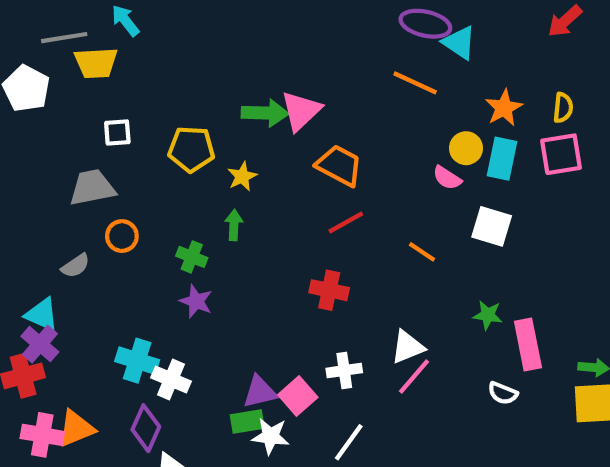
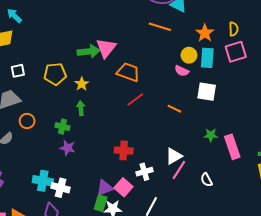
red cross: (329, 290) -> (124, 150), moved
white semicircle: (503, 393) -> (206, 180), moved, turned 48
green rectangle: (247, 422) -> (101, 203), turned -56

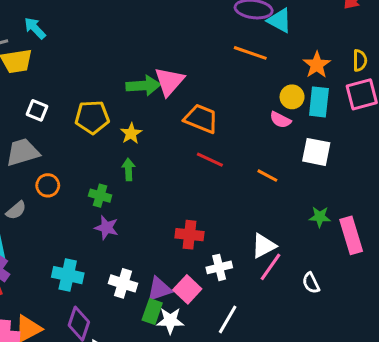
white square: (18, 71) -> (37, 110), turned 32
red line: (135, 99) -> (210, 160), turned 60
white cross: (61, 188) -> (123, 283), moved

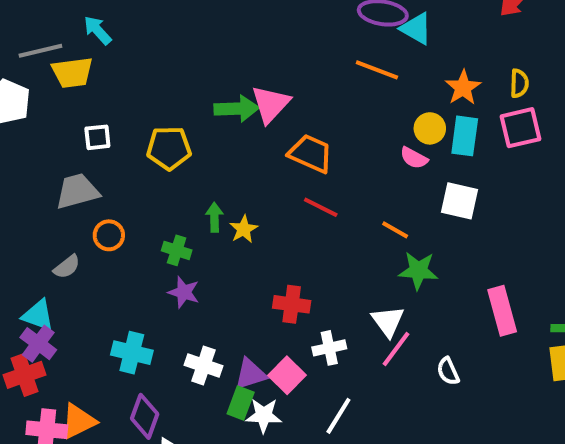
white square: (37, 110) -> (97, 137), turned -30
yellow star: (131, 133) -> (244, 229), moved
green star: (320, 217) -> (418, 271), moved, size x1.4
white triangle: (264, 246) -> (388, 321), turned -40

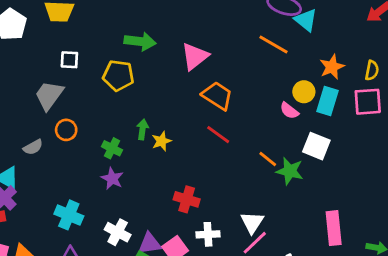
green arrow: (237, 109) -> (140, 41), moved
gray trapezoid: (77, 191) -> (49, 95), turned -48
green star: (418, 271) -> (290, 171), moved

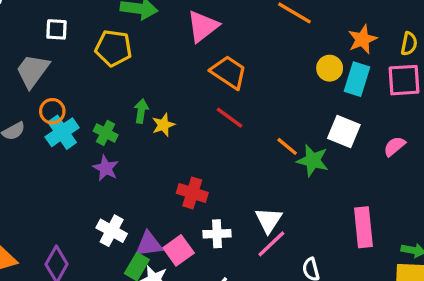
pink semicircle: (289, 111) -> (394, 146), moved, turned 102
cyan cross: (69, 215) -> (62, 132), moved, turned 32

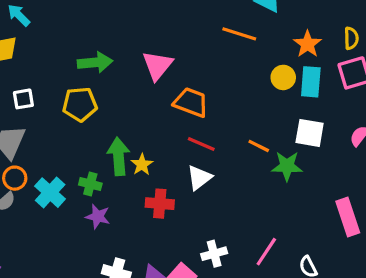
orange circle: (52, 111) -> (15, 178), moved
green arrow: (141, 111) -> (119, 156), size x1.6
orange line: (287, 146) -> (259, 146), moved
red cross: (192, 193) -> (160, 204), moved
white triangle: (269, 220) -> (199, 178), moved, turned 32

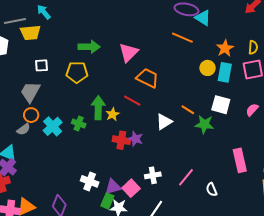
red line: (201, 144) -> (132, 101), moved
white triangle: (199, 178) -> (164, 122), moved
purple star: (98, 216) -> (135, 139), moved

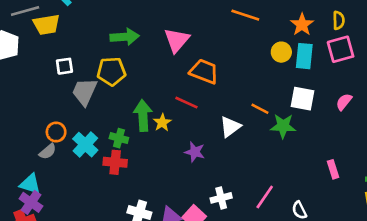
gray trapezoid: (30, 92) -> (85, 92), moved
red cross: (121, 140) -> (115, 162), moved
pink rectangle: (240, 160) -> (333, 169), size x0.6

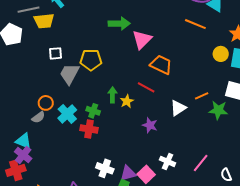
green arrow: (125, 37) -> (119, 24), moved
orange line: (260, 109) -> (202, 96), turned -56
green arrow: (143, 115) -> (112, 95), size x0.7
white cross: (221, 198) -> (168, 161), turned 35

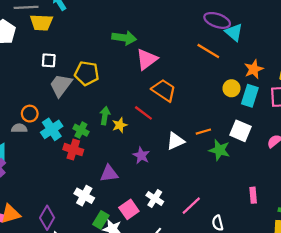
gray semicircle: (38, 117) -> (19, 128), turned -152
purple triangle: (128, 173) -> (109, 174), moved

